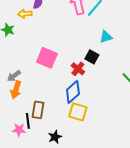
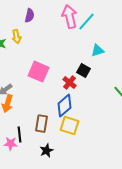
yellow arrow: (25, 14) -> (16, 37), moved, turned -96
brown rectangle: (38, 110) -> (42, 124), moved

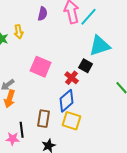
purple semicircle: (30, 16) -> (43, 14), moved
cyan triangle: (98, 51) -> (100, 46), size x1.6

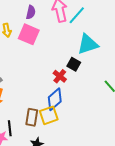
pink square: (41, 67) -> (29, 34), moved
yellow square: (72, 121) -> (49, 115), moved, turned -36

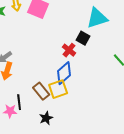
brown rectangle: (32, 117) -> (41, 91), turned -48

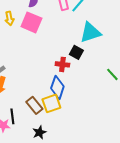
red cross: (69, 50) -> (62, 64), turned -32
blue diamond: (64, 73) -> (57, 87), turned -30

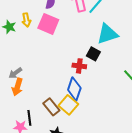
yellow square: (51, 103) -> (68, 105), turned -30

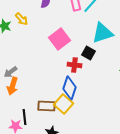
yellow arrow: (26, 20) -> (21, 19), turned -32
pink square: (48, 24) -> (59, 39), moved, turned 30
brown rectangle: (51, 107) -> (46, 106), turned -48

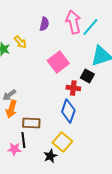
yellow square: (63, 104) -> (62, 142), moved
brown rectangle: (46, 106) -> (31, 123), moved

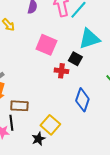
pink square: (58, 62) -> (46, 45), turned -30
blue diamond: (68, 111) -> (82, 100), moved

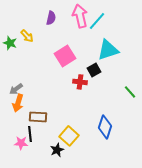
pink square: (46, 45) -> (65, 56), turned 35
black square: (75, 59) -> (94, 70), turned 32
blue diamond: (82, 100) -> (105, 127), moved

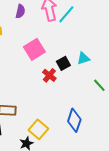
cyan triangle: (108, 50) -> (83, 58), moved, size x0.6
red cross: (80, 82) -> (49, 75), turned 32

